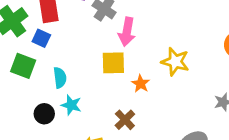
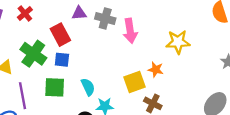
yellow square: (113, 63) -> (135, 82), moved

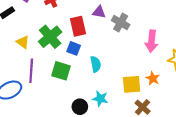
pink arrow: (130, 31) -> (152, 41), moved
cyan semicircle: (88, 87) -> (96, 64), moved

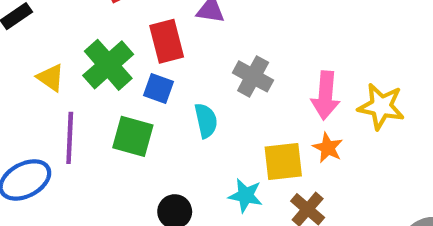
gray cross: (121, 23) -> (253, 76), moved
pink arrow: (152, 41) -> (325, 95), moved
cyan star: (100, 99) -> (246, 196), moved

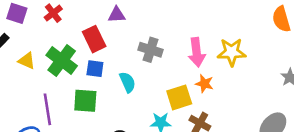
yellow triangle: (51, 78) -> (27, 61), moved

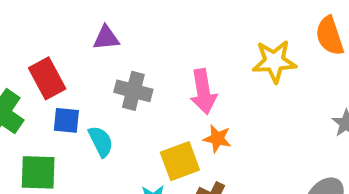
purple triangle: (117, 15) -> (106, 38), moved
yellow star: (232, 52) -> (274, 61), moved
blue square: (95, 69) -> (66, 120), moved

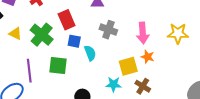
yellow star: (274, 61) -> (178, 33), moved

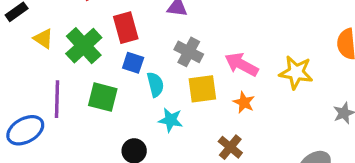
pink arrow: (143, 33) -> (241, 64), turned 115
yellow square: (128, 66) -> (202, 89), moved
cyan star: (114, 84) -> (171, 120), moved

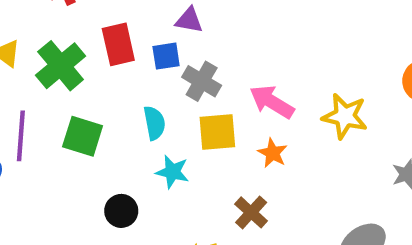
blue square: (133, 63) -> (166, 56), moved, turned -30

